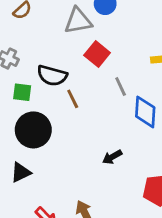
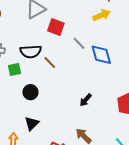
black circle: (33, 130) -> (30, 92), size x0.6
black arrow: (112, 157) -> (86, 100), moved

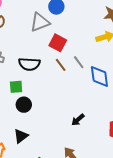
brown line: (50, 63) -> (61, 65), moved
green square: (14, 70) -> (16, 87), moved

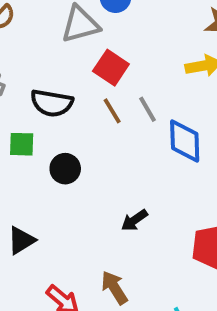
black circle: (24, 105) -> (65, 169), moved

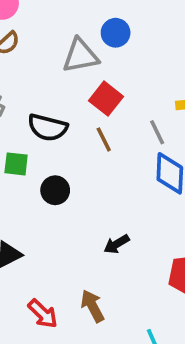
gray line: (147, 109) -> (157, 132), moved

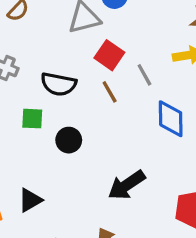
gray line: (157, 132) -> (144, 75), moved
black arrow: (116, 244) -> (127, 185), size x1.6

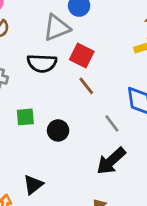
gray line: (144, 75) -> (112, 123), moved
black semicircle: (59, 84) -> (42, 63), moved

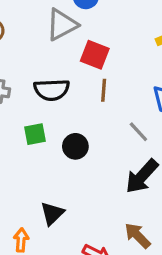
black semicircle: (42, 63) -> (52, 90), moved
brown line: (86, 86) -> (104, 90), turned 48

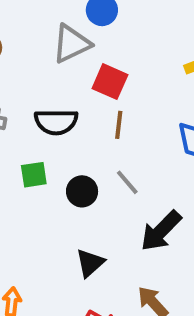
gray line: (138, 132) -> (127, 182), moved
black triangle: (52, 213) -> (90, 263), moved

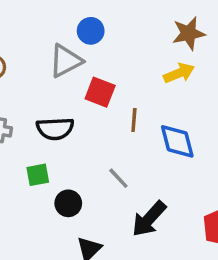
brown line: (119, 125) -> (134, 120), moved
black circle: (82, 191) -> (68, 203), moved

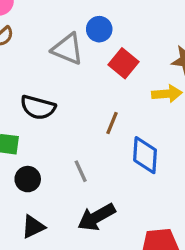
gray triangle: (66, 61) -> (68, 49), turned 32
red square: (100, 92) -> (124, 63), moved

